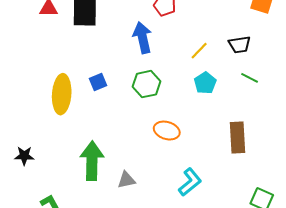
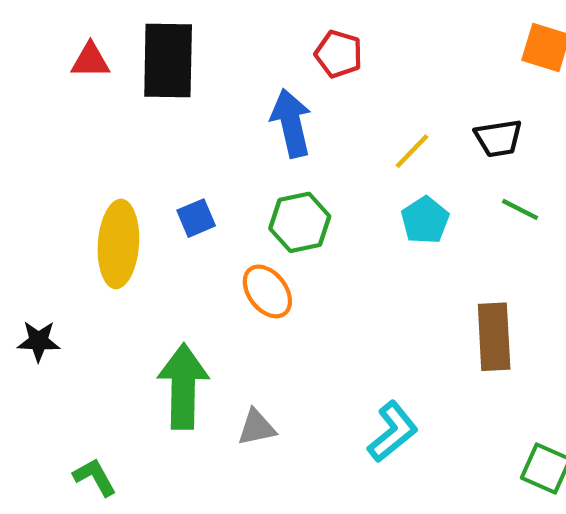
orange ellipse: (167, 131) -> (267, 291), moved, turned 35
black star: (24, 156) -> (39, 341), moved

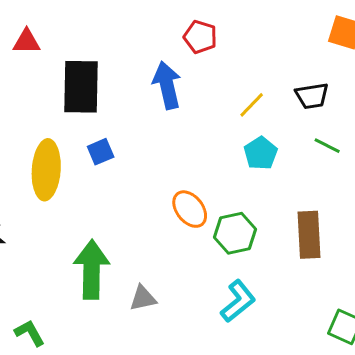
black rectangle: (168, 60) -> (81, 87), moved
green hexagon: (300, 222) -> (235, 233), moved
orange ellipse: (267, 291) -> (190, 209), moved

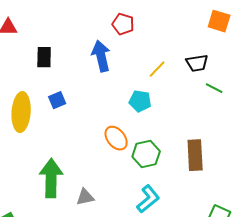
black rectangle: (81, 87) -> (44, 57), size x0.6
green line: (327, 146) -> (214, 88), moved
cyan pentagon: (261, 153) -> (140, 101), moved, turned -30

